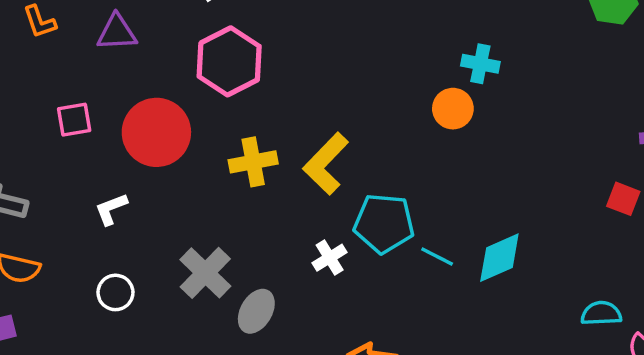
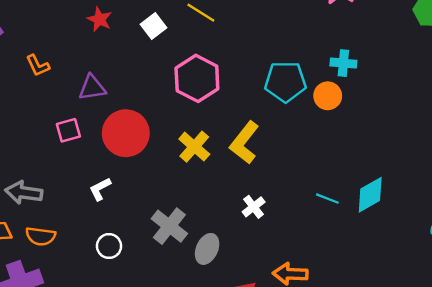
purple triangle: (117, 32) -> (92, 88), moved
pink hexagon: (229, 61) -> (197, 78), moved
yellow cross: (253, 162) -> (194, 147), turned -32
cyan pentagon: (384, 223) -> (285, 82), moved

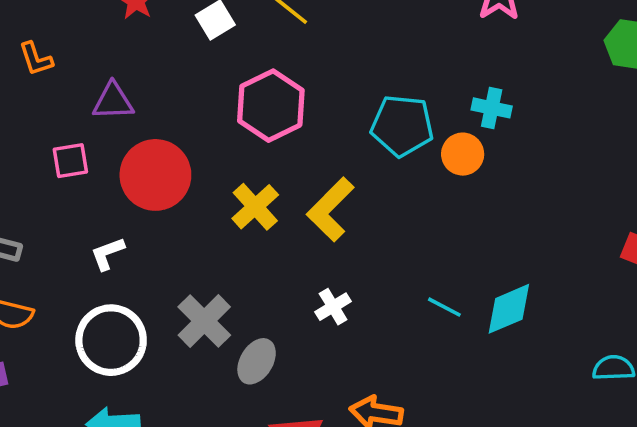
white circle: (109, 246) -> (111, 340), size x1.8

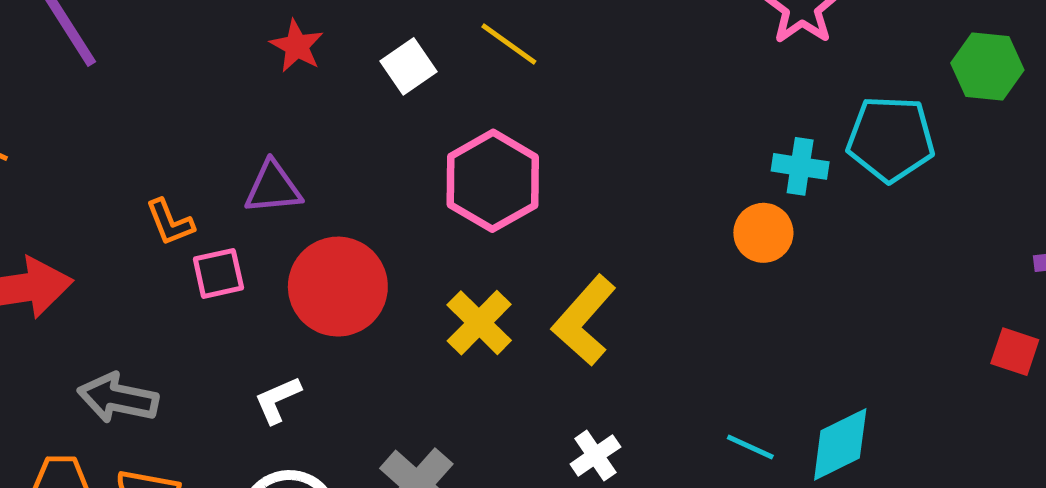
orange L-shape: (36, 59) -> (170, 222), moved
cyan pentagon: (402, 126) -> (891, 139), moved

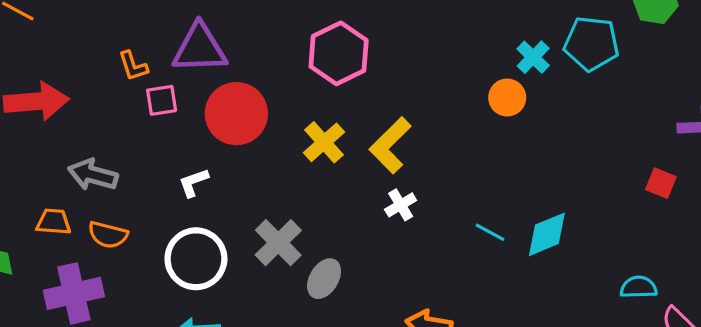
cyan cross: (800, 166) -> (533, 57), turned 32
purple triangle: (273, 188) -> (200, 48), size x1.5
white cross: (595, 455) -> (401, 205), moved

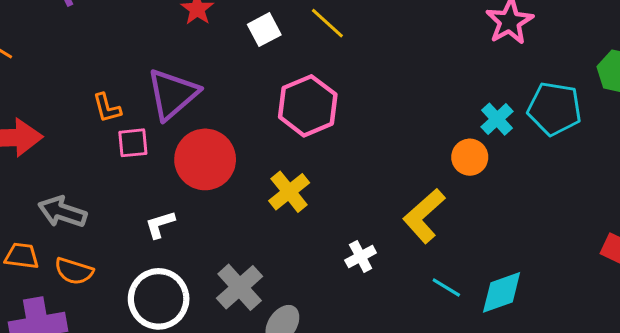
purple triangle: (200, 48) -> (173, 94), turned -42
yellow L-shape: (390, 145) -> (424, 216), moved

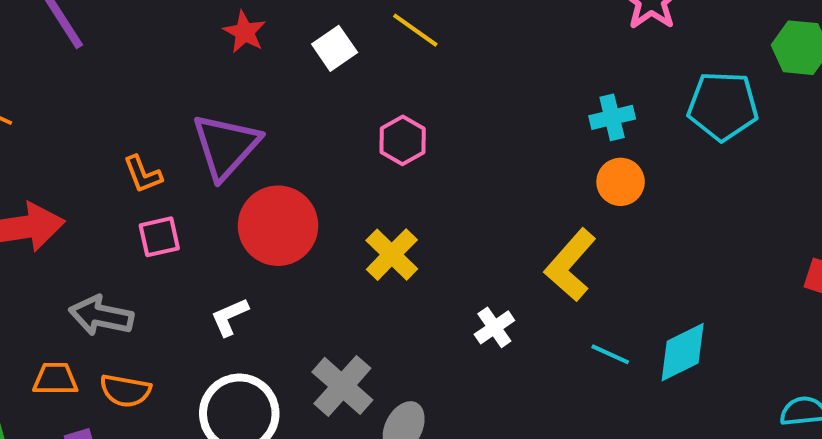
pink hexagon: (308, 106) -> (403, 140), size x0.6
cyan cross: (497, 119) -> (612, 117), moved, turned 36
pink square: (133, 143) -> (159, 237), moved

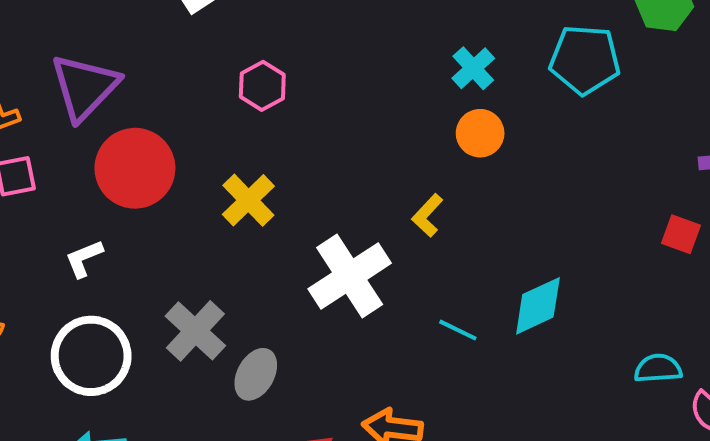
cyan cross: (612, 117) -> (473, 68), turned -30
yellow L-shape: (570, 265) -> (427, 215), size x0.6
white cross: (494, 327) -> (350, 276), size x2.0
cyan line: (610, 354) -> (458, 330), moved

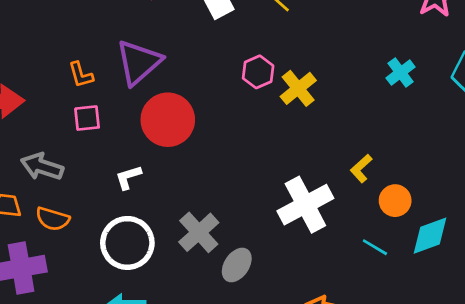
orange circle: (480, 133) -> (395, 201), moved
yellow cross: (248, 200) -> (298, 88), moved

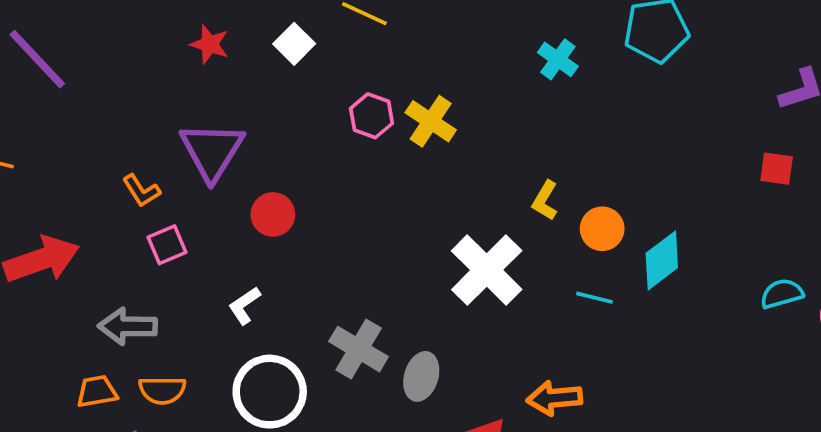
red circle: (168, 120) -> (273, 214), size x0.6

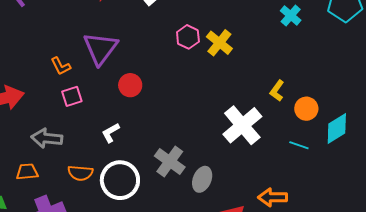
orange semicircle: (162, 390) -> (80, 173), moved

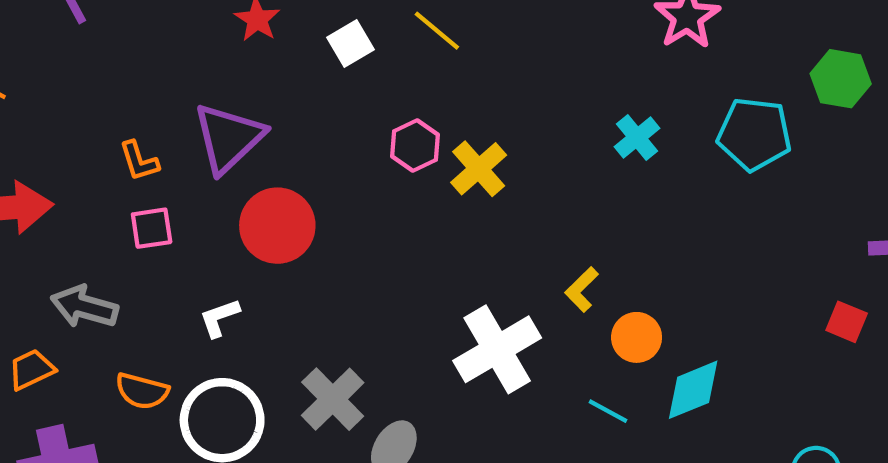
red circle: (130, 85) -> (277, 226), size x1.5
orange trapezoid: (27, 172) -> (31, 370), turned -30

